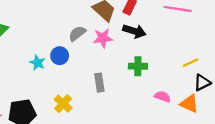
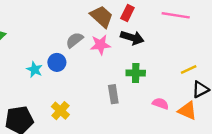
gray rectangle: (99, 83) -> (113, 94), moved

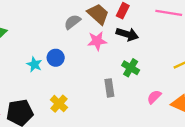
gray semicircle: (75, 40) -> (72, 22), moved
green cross: (136, 73) -> (131, 68), turned 30
pink semicircle: (160, 104) -> (154, 97), turned -64

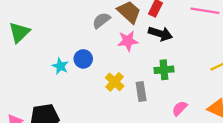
green cross: (131, 68) -> (164, 70), turned -36
pink semicircle: (154, 97) -> (180, 108), moved
yellow cross: (59, 104) -> (115, 82), moved

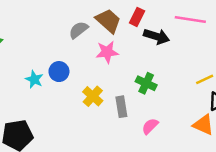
black arrow: (160, 34) -> (157, 36), moved
green cross: (164, 70) -> (146, 83), turned 30
pink semicircle: (180, 108) -> (150, 126), moved

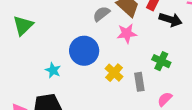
blue circle: (59, 72) -> (84, 51), size x1.6
cyan star: (34, 79) -> (53, 70), moved

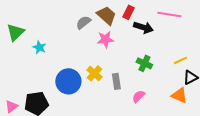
blue circle: (84, 51) -> (68, 81), moved
green cross: (161, 61) -> (144, 63), moved
cyan star: (53, 70) -> (39, 47), moved

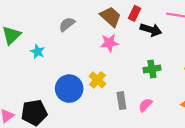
gray semicircle: (83, 22) -> (67, 24), moved
green cross: (144, 63) -> (152, 69), turned -35
gray rectangle: (116, 81) -> (121, 101), moved

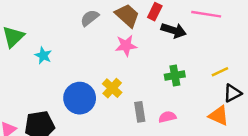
gray semicircle: (67, 24) -> (90, 18), moved
pink semicircle: (145, 105) -> (167, 117), turned 32

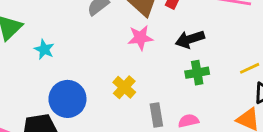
black arrow: (174, 30) -> (190, 39), moved, turned 145
blue circle: (80, 98) -> (67, 99), moved

